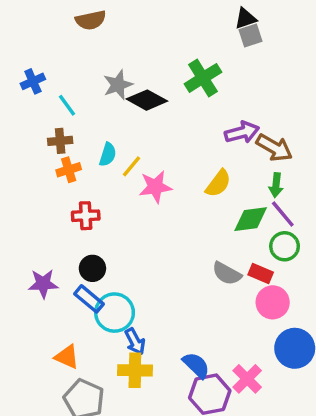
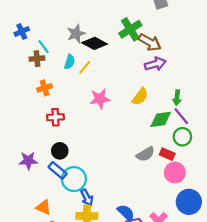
brown cross: (60, 141) -> (37, 59), moved
brown arrow: (274, 148) -> (150, 42), moved
cyan semicircle: (108, 154) -> (70, 62), moved
yellow line: (132, 166) -> (85, 67), moved
gray semicircle: (227, 273) -> (145, 154), turned -60

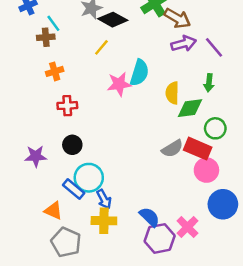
cyan semicircle: (70, 62) -> (139, 73), moved, size x1.5
yellow semicircle: (140, 97) -> (172, 93), moved, turned 144
purple line: (181, 116) -> (214, 47), moved
red rectangle: (167, 154) -> (198, 149), size x1.5
blue rectangle: (58, 170) -> (74, 189), moved

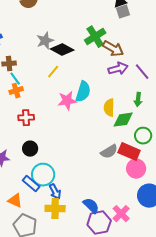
cyan line: (53, 23) -> (15, 79), moved

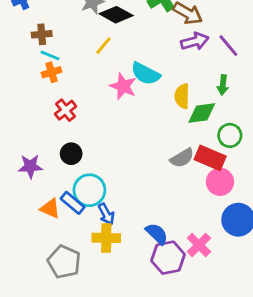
cyan line: (15, 79) -> (50, 55), turned -32
cyan semicircle: (83, 92) -> (146, 74), turned 100
pink star: (67, 101) -> (123, 86), turned 30
red cross: (26, 118) -> (66, 110), turned -35
orange triangle: (15, 201) -> (50, 208), moved

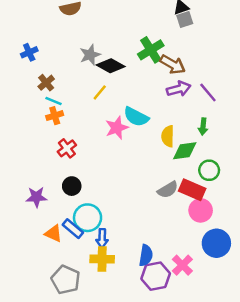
brown cross: (42, 34) -> (46, 83), turned -35
pink star: (123, 86) -> (117, 128), turned 30
blue arrow: (106, 214) -> (102, 238), turned 30
blue semicircle: (157, 234) -> (146, 255), turned 55

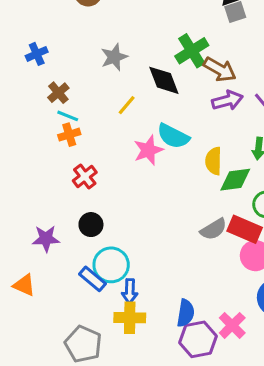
black diamond: (111, 66) -> (164, 80), moved, turned 40
orange triangle: (53, 233) -> (24, 285), moved

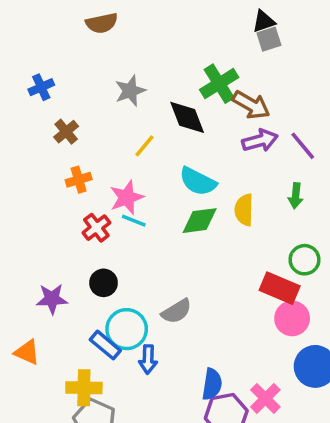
cyan line: (68, 116) -> (134, 221), moved
pink star: (148, 150) -> (127, 197), moved
green diamond: (235, 180) -> (200, 221), moved
gray semicircle: (214, 229) -> (176, 311), moved
yellow cross: (130, 318) -> (84, 388), moved

